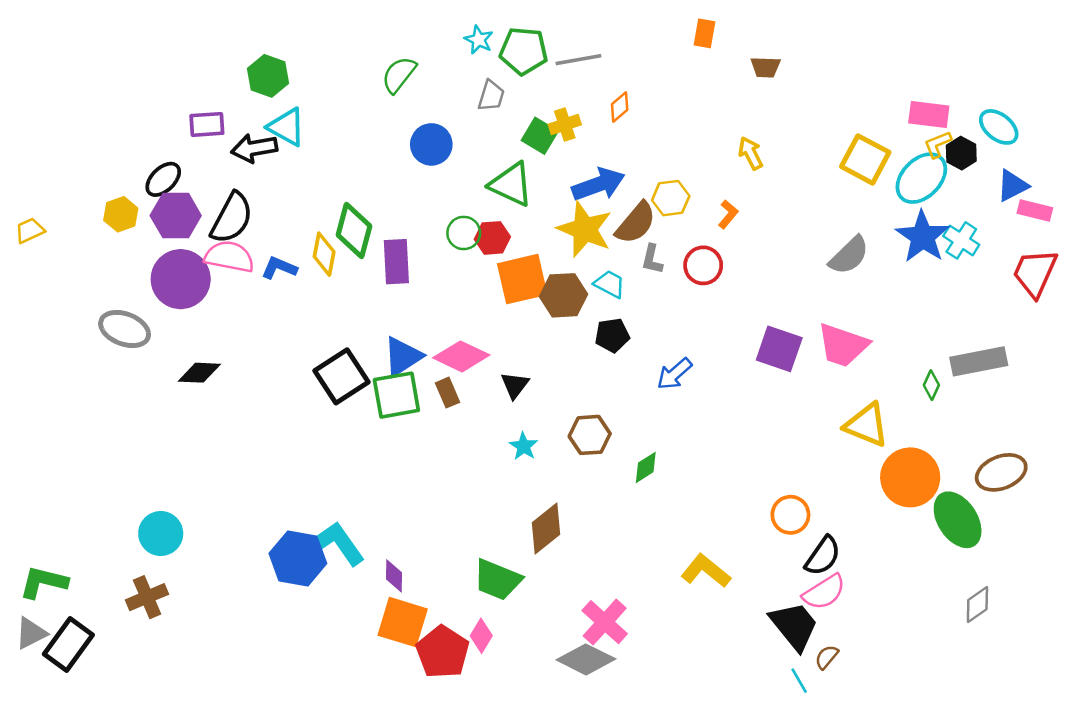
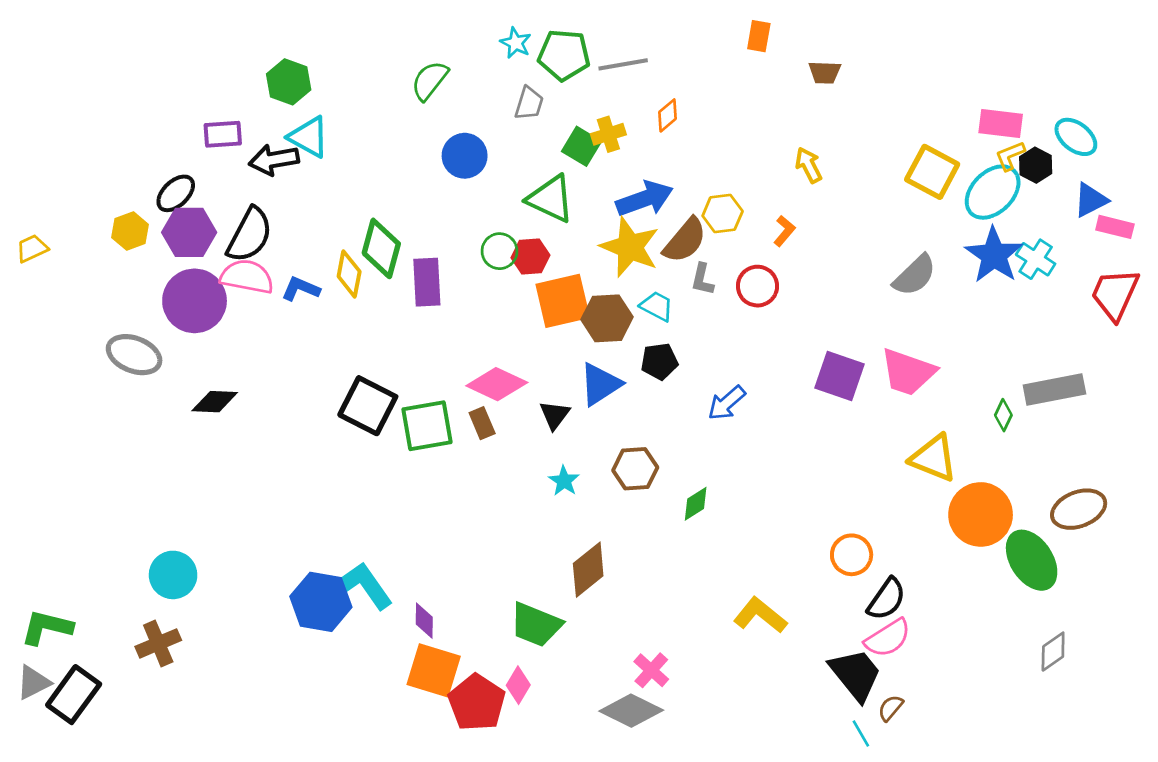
blue triangle: (403, 356) -> (600, 384), moved
black square: (342, 376) -> (368, 406), turned -30
pink cross: (605, 622) -> (651, 670), size x0.7

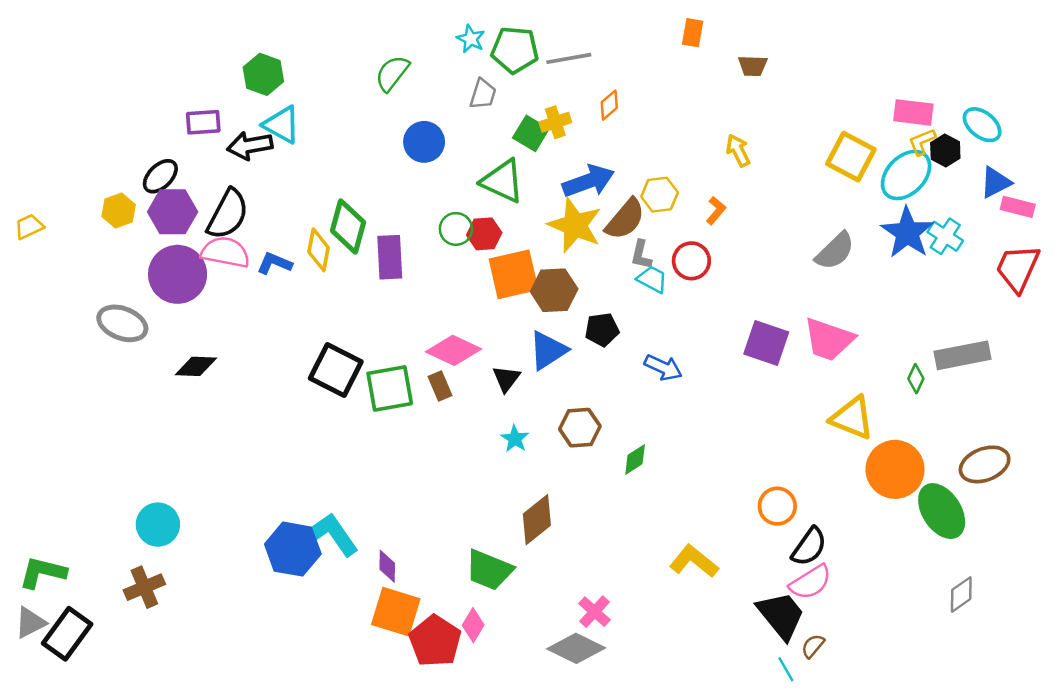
cyan trapezoid: (657, 306) -> (652, 279), moved
blue arrow: (727, 403) -> (663, 368), turned -114

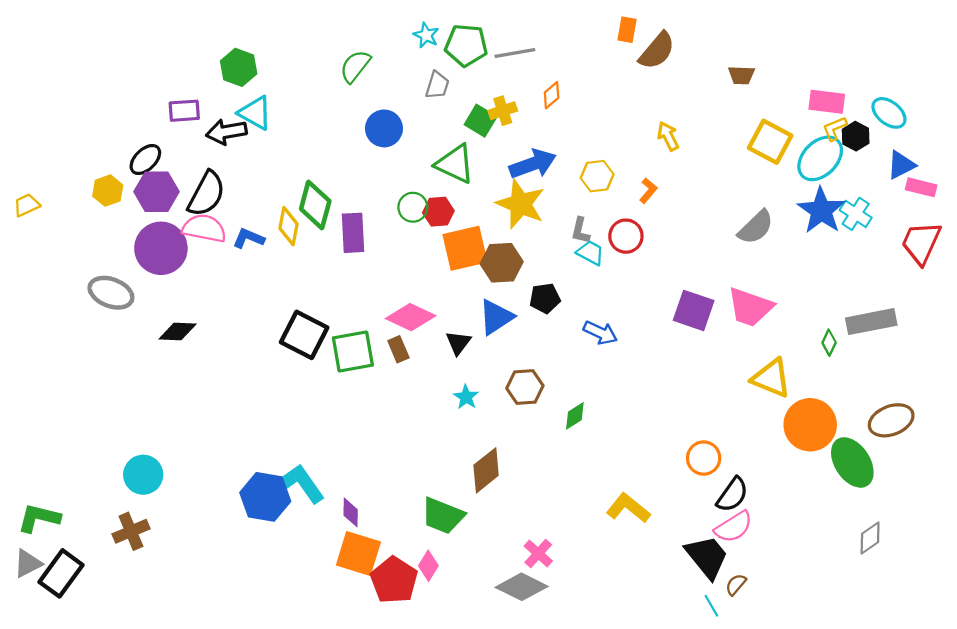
brown trapezoid: (753, 66) -> (741, 75), moved
brown semicircle: (625, 219) -> (657, 51), moved

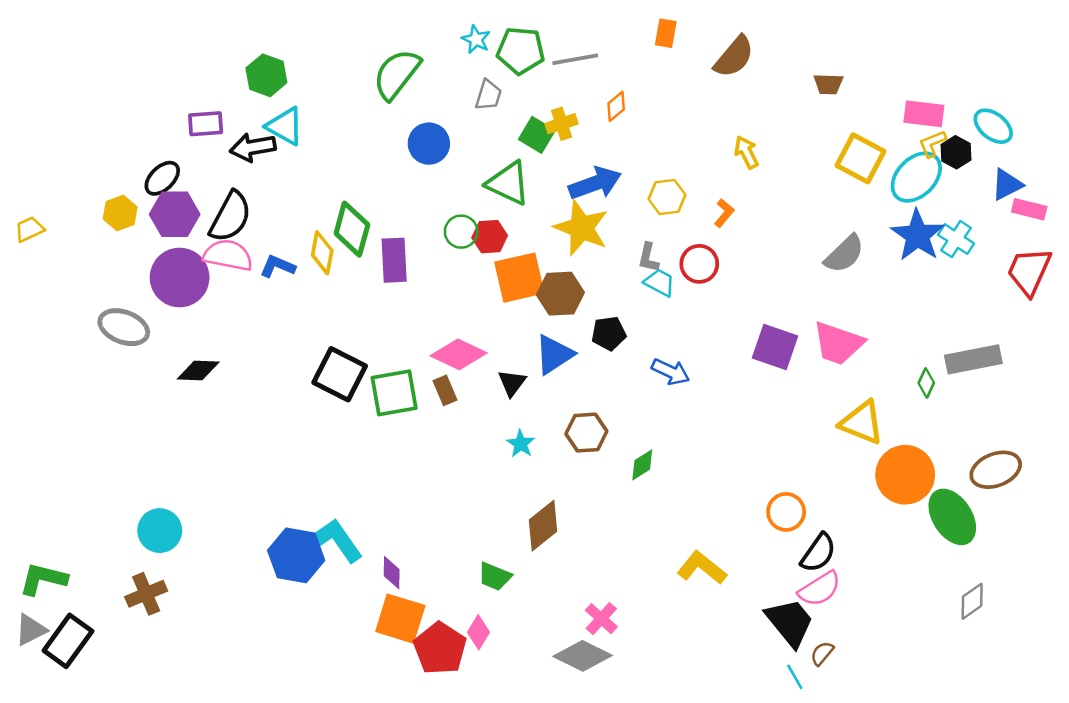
orange rectangle: (627, 30) -> (666, 33), moved
green semicircle: (355, 66) -> (397, 74), size x1.4
green trapezoid: (443, 516) -> (495, 576), size x0.7

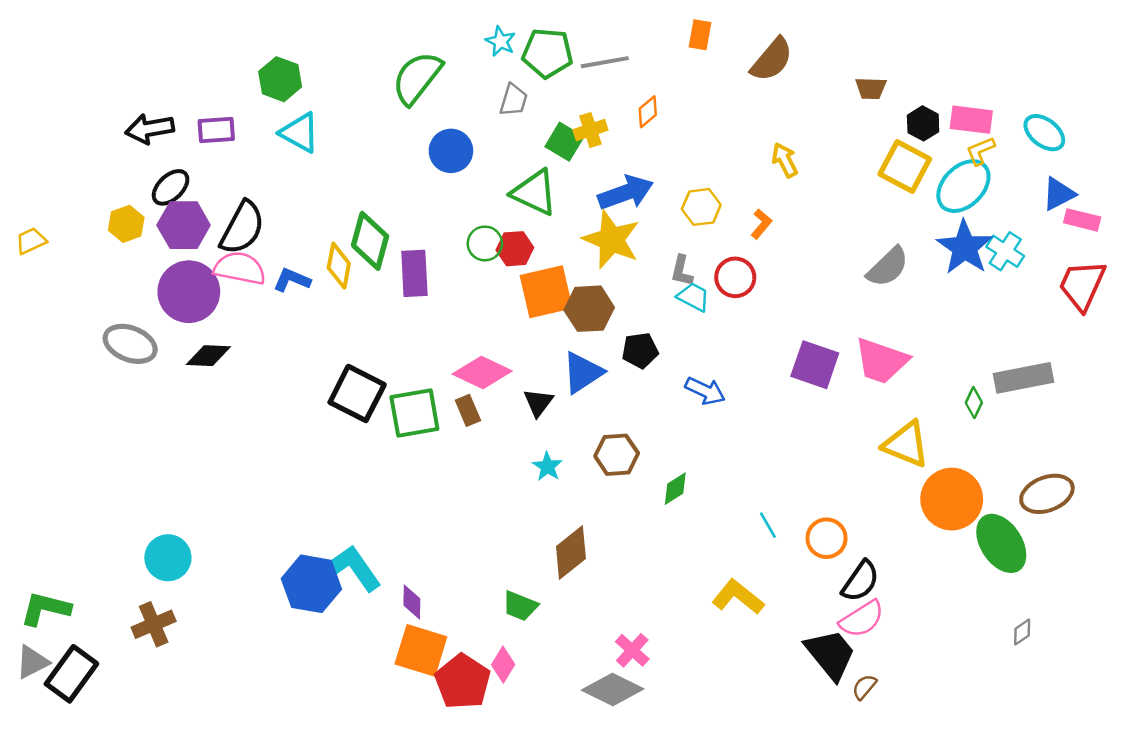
black arrow: (253, 147) -> (150, 129), moved
black hexagon: (956, 152) -> (923, 123), moved
black diamond: (198, 371) -> (208, 356), moved
gray diamond: (972, 601) -> (1022, 632), size x0.7
cyan line: (795, 677) -> (768, 525), moved

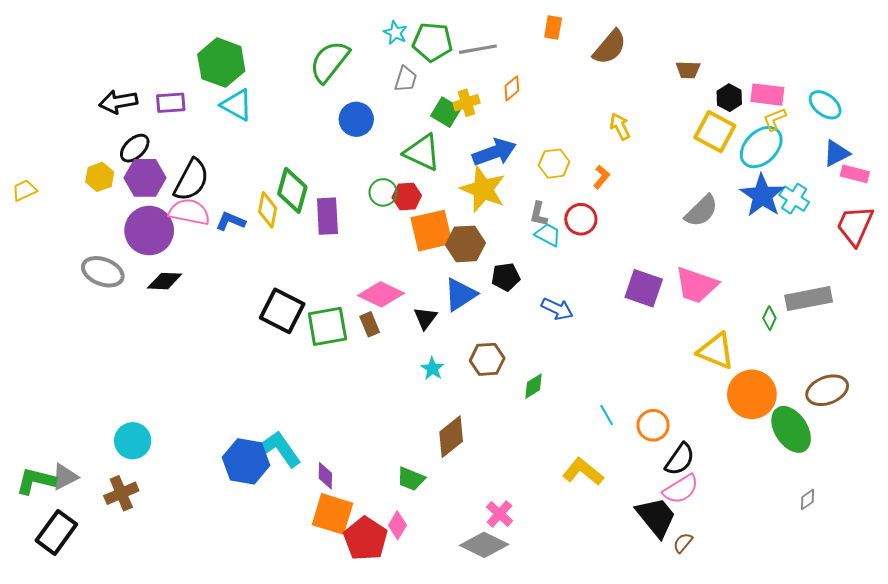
green hexagon: (280, 79) -> (221, 63), size x1.4
gray triangle: (32, 662) -> (65, 477), moved

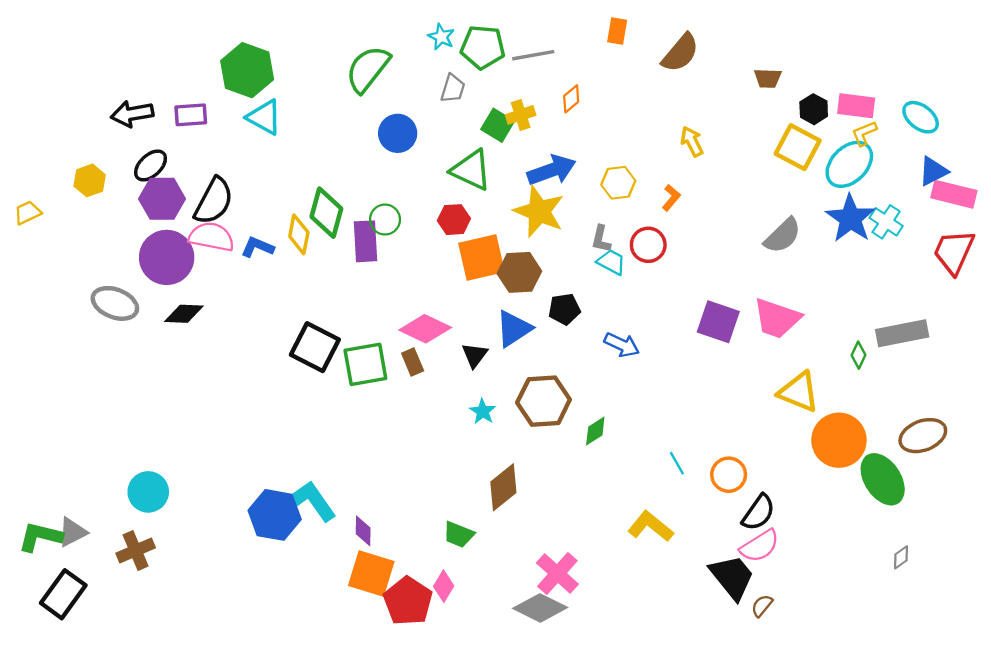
pink rectangle: (855, 174) -> (954, 194), size x1.4
yellow hexagon: (100, 177) -> (90, 180), moved
green circle: (383, 192) -> (385, 220), moved
brown hexagon: (487, 359) -> (544, 401), size x1.4
pink cross: (499, 514) -> (557, 574), size x1.4

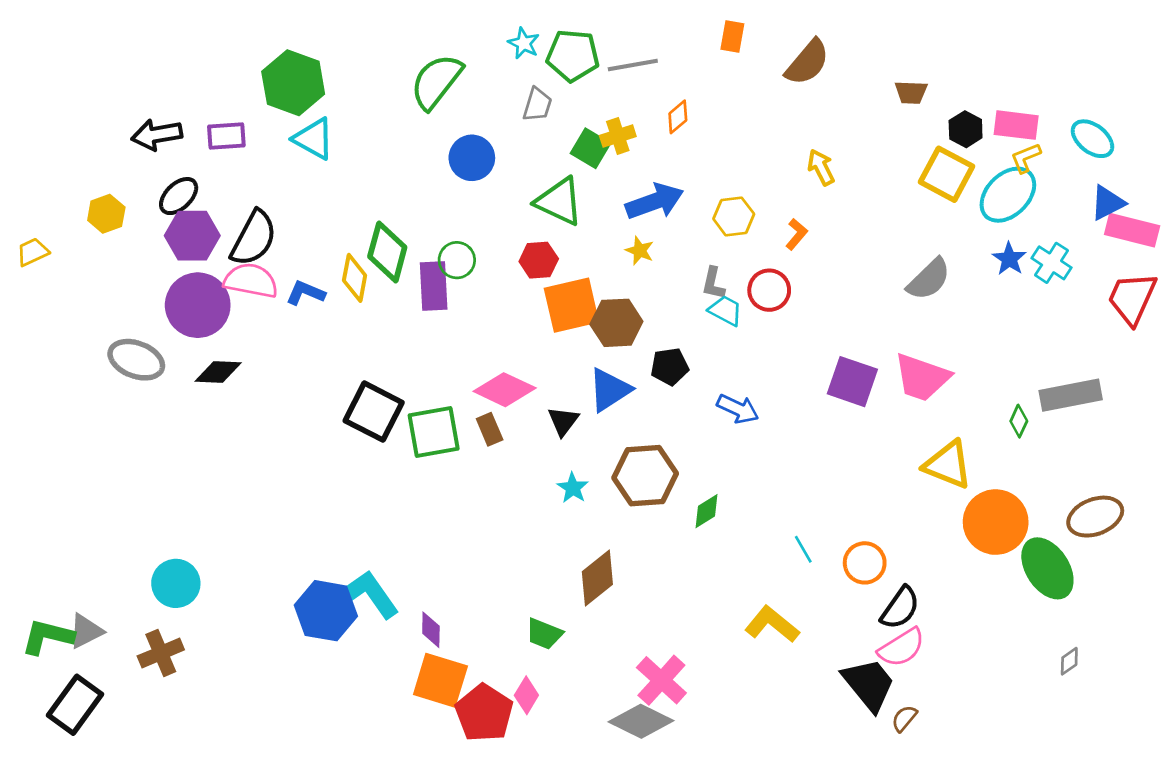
yellow star: (539, 211) -> (640, 251), size x0.5
blue star: (850, 218) -> (1009, 259), size x0.6

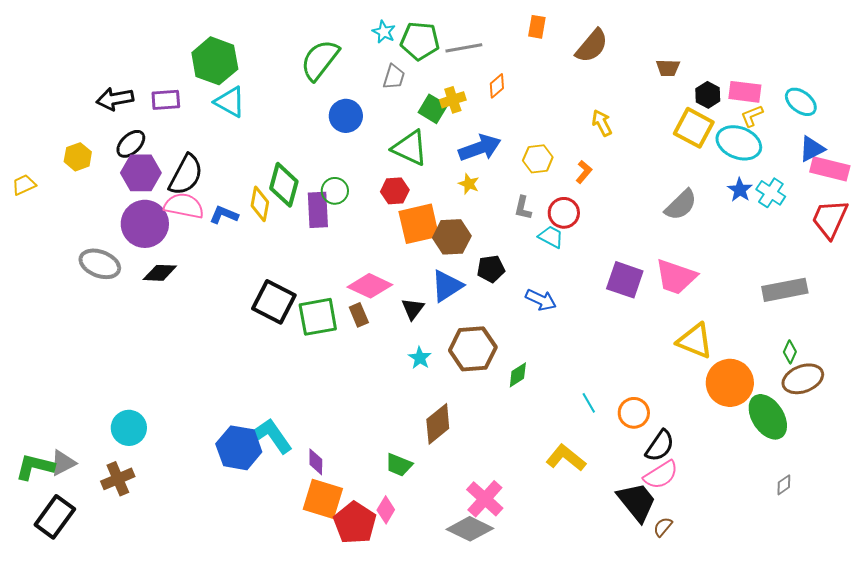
cyan ellipse: (1008, 195) -> (739, 143), turned 66
cyan trapezoid: (726, 311) -> (551, 237), moved
green diamond: (1019, 421) -> (790, 352), moved

